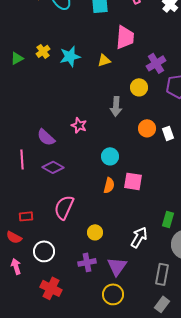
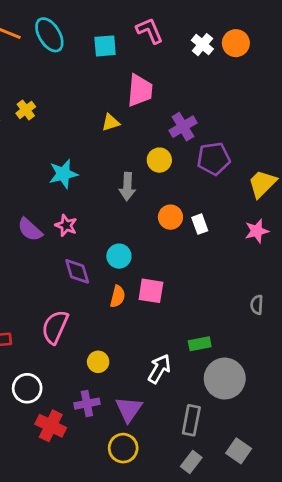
cyan star: (70, 56) -> (63, 174), moved
pink star: (79, 125) -> (66, 225), moved
purple diamond: (53, 167) -> (77, 271), moved, turned 45
green rectangle: (168, 219) -> (200, 344), turned 63
red cross: (51, 288) -> (51, 426), moved

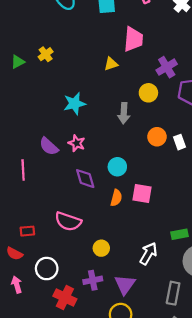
pink semicircle: (55, 327) -> (68, 221), turned -95

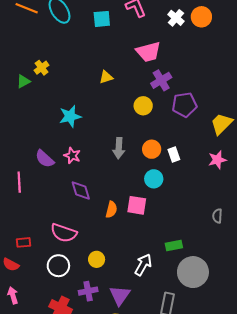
pink trapezoid: (133, 39) -> (148, 52), moved, turned 70
green triangle: (18, 62) -> (23, 81), moved
gray arrow: (124, 113) -> (119, 148), moved
cyan circle: (117, 167) -> (154, 179), moved
white circle: (47, 269) -> (58, 266), moved

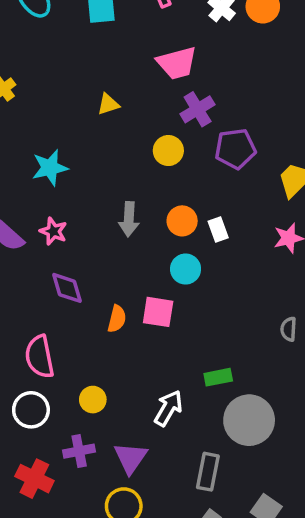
pink semicircle: (64, 233) -> (40, 357), turned 60

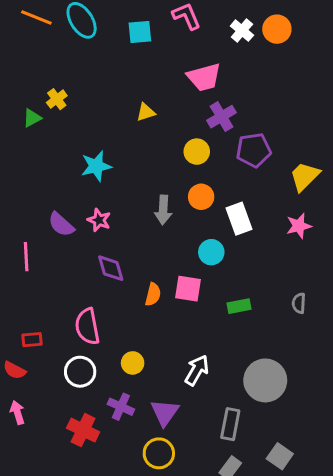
orange circle: (182, 221) -> (201, 197), moved
white rectangle: (218, 230) -> (239, 219), size x1.5
green rectangle: (218, 377) -> (239, 306), moved
purple cross: (79, 451) -> (121, 407), turned 35

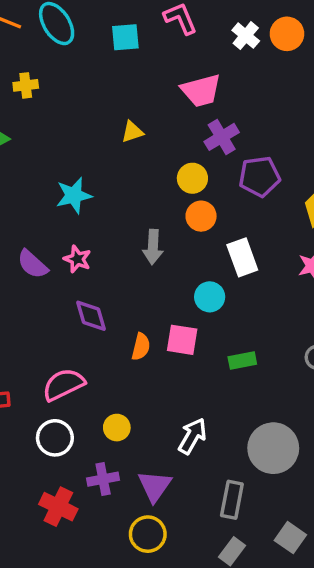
yellow cross: (57, 99) -> (26, 85), moved, turned 30
orange circle: (201, 197) -> (201, 216), moved
pink semicircle: (87, 327) -> (63, 385), turned 75
purple cross: (121, 407) -> (103, 479), turned -35

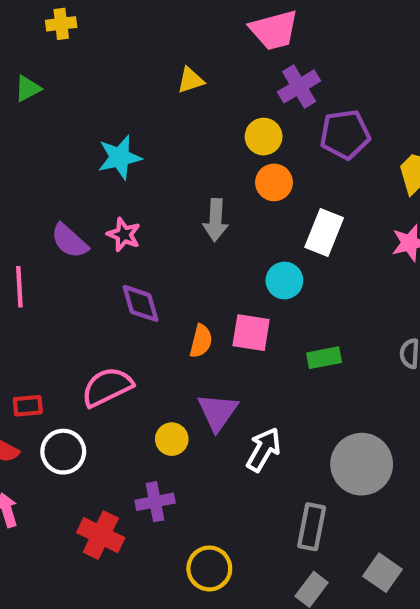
white rectangle: (242, 257) -> (324, 233), turned 42
white circle: (55, 438) -> (63, 452), moved
purple triangle: (155, 486) -> (218, 412), moved

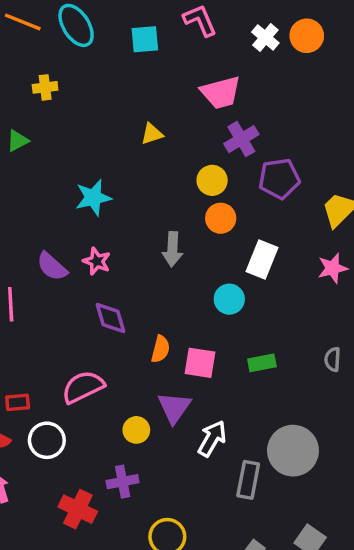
pink square: (251, 333) -> (200, 363), moved
gray rectangle: (312, 527) -> (248, 480), moved

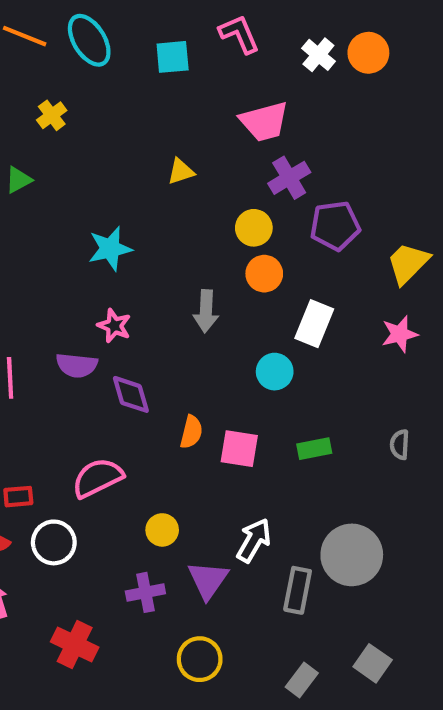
yellow cross: (45, 87) -> (52, 115), turned -30
purple semicircle: (52, 266) -> (77, 365), moved, turned -36
purple triangle: (174, 408) -> (208, 580), moved
red cross: (78, 509) -> (75, 645), moved

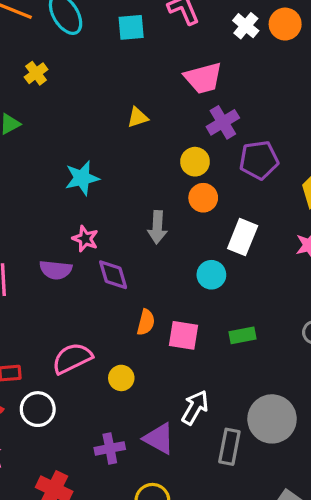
purple diamond: (131, 394) -> (113, 275), moved
yellow circle: (162, 530) -> (121, 378), moved
purple triangle: (208, 580) -> (159, 439), turned -36

